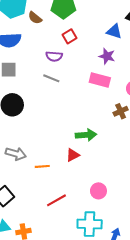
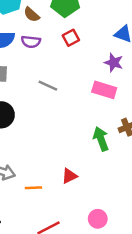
purple semicircle: (54, 56) -> (31, 42), moved
green arrow: (86, 135) -> (101, 139), moved, turned -108

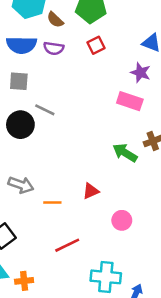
gray line: (48, 86) -> (45, 110), moved
green arrow: (101, 139) -> (125, 153), turned -40
pink circle: (98, 219) -> (122, 220), moved

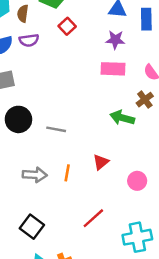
brown semicircle: (55, 20) -> (23, 14), turned 70
gray line: (45, 110) -> (56, 129), moved
orange line: (52, 203) -> (67, 173), moved, turned -63

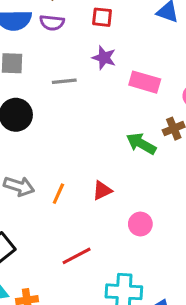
red square: (67, 26) -> (102, 17), turned 35
purple star: (115, 40) -> (104, 58), moved
gray line: (56, 129) -> (64, 81), moved, turned -30

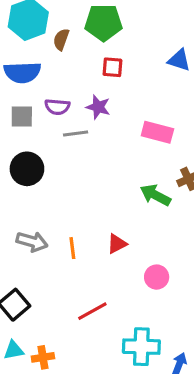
purple semicircle: (52, 23) -> (57, 107), moved
purple star: (104, 58) -> (98, 107), moved
orange line: (58, 194) -> (72, 248), turned -30

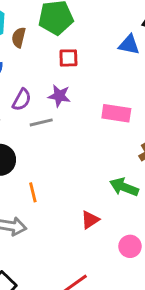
purple semicircle: (57, 107) -> (22, 100), turned -60
green arrow: (155, 195) -> (124, 187), moved
orange line: (72, 248) -> (33, 192), moved

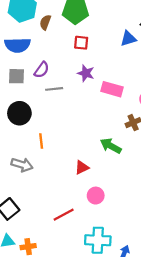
blue triangle: (129, 45) -> (128, 39), turned -35
purple star: (59, 96) -> (86, 73), moved
pink circle: (130, 246) -> (96, 196), moved

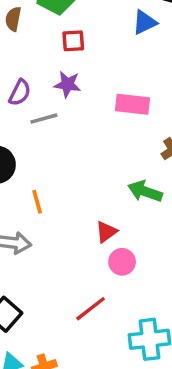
purple star: (86, 73) -> (67, 84), moved
pink circle: (96, 196) -> (122, 262), moved

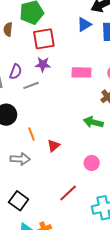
red square: (73, 41) -> (44, 39), size x1.6
red triangle: (106, 232) -> (54, 146), moved
pink circle: (122, 262) -> (92, 163), moved

